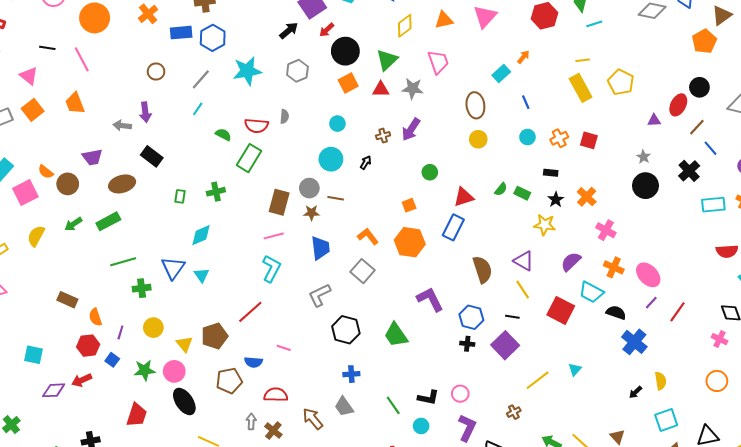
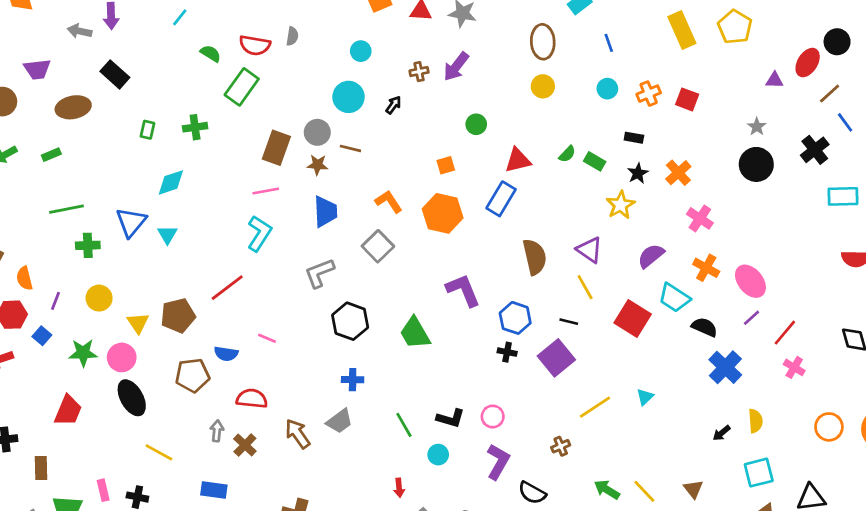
green rectangle: (108, 221) -> (51, 155), size x0.6
yellow star: (545, 225) -> (620, 205), turned 30
pink cross: (720, 339) -> (794, 367), moved
gray trapezoid: (344, 407) -> (340, 421), turned -95

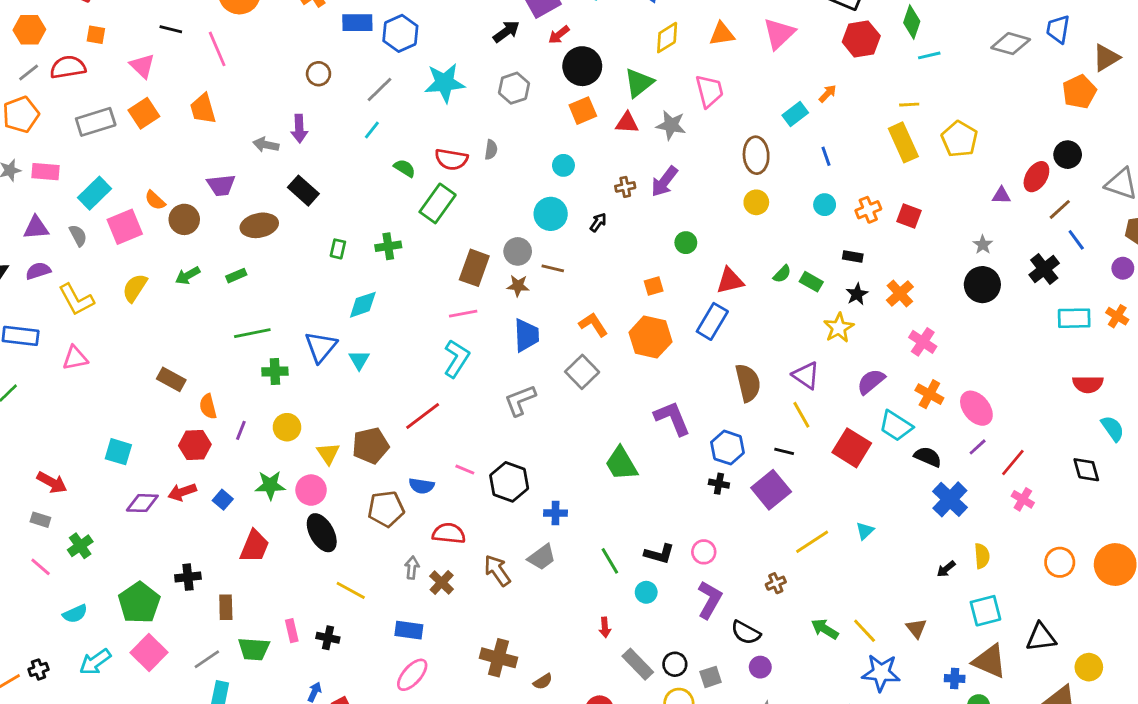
black hexagon: (350, 321) -> (509, 482), moved
blue square: (42, 336) -> (223, 500), moved

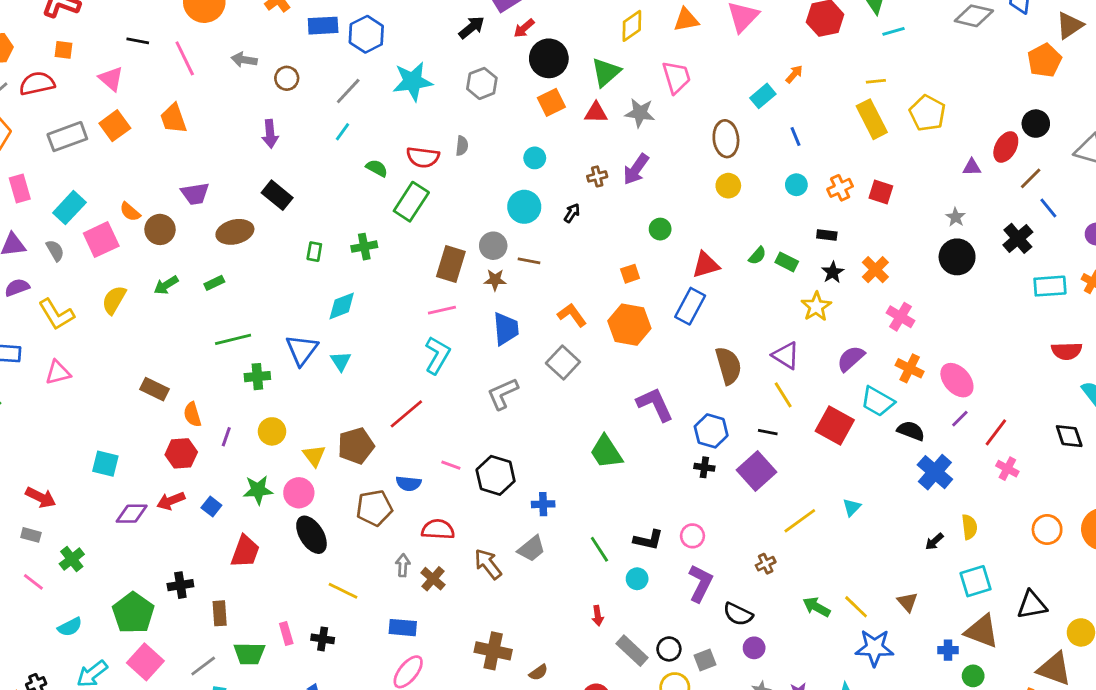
gray arrow: (266, 145) -> (244, 60), moved
pink rectangle: (46, 172) -> (20, 189), turned 72

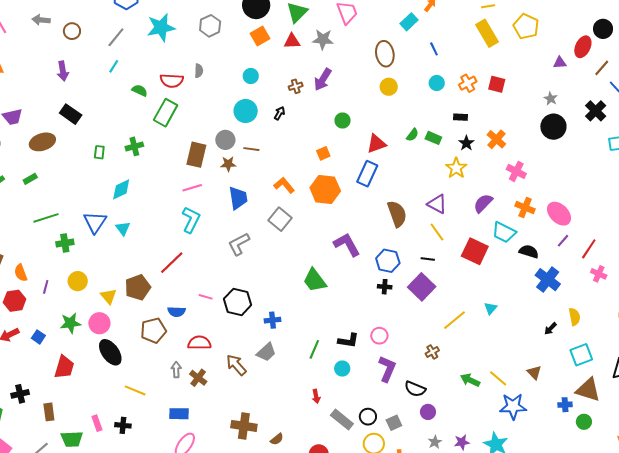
green line: (599, 549) -> (314, 349), turned 60

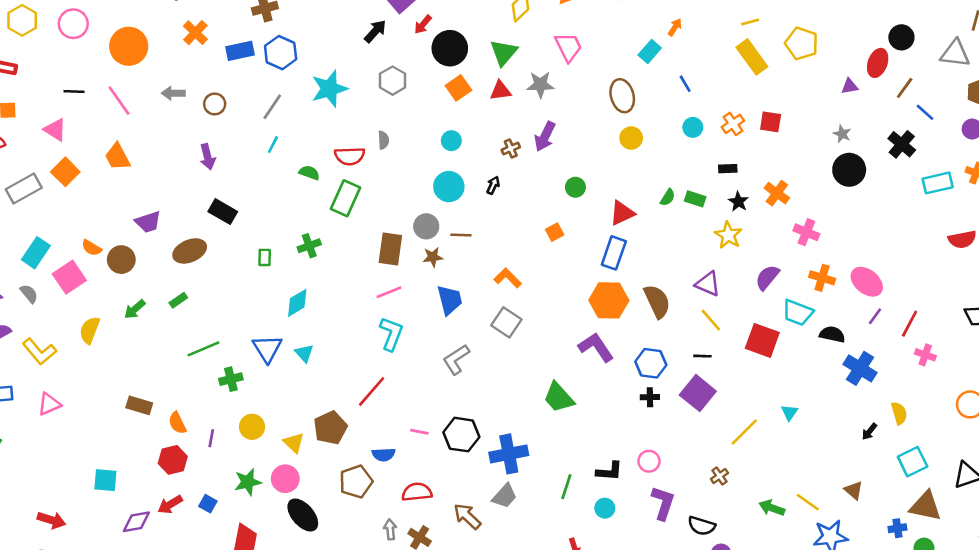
orange hexagon: (325, 189) -> (609, 300), moved
blue cross: (272, 320) -> (509, 454), size x1.8

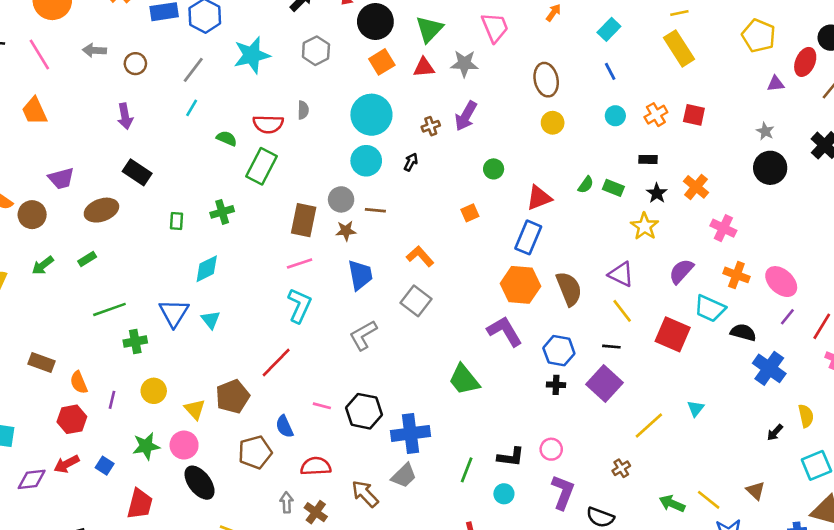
orange arrow: (675, 27) -> (553, 13), moved
yellow pentagon: (802, 43) -> (759, 36), moved
cyan rectangle: (650, 52) -> (609, 29), moved
cyan circle: (451, 141) -> (371, 115), size x2.0
blue semicircle: (384, 454) -> (284, 426), turned 65

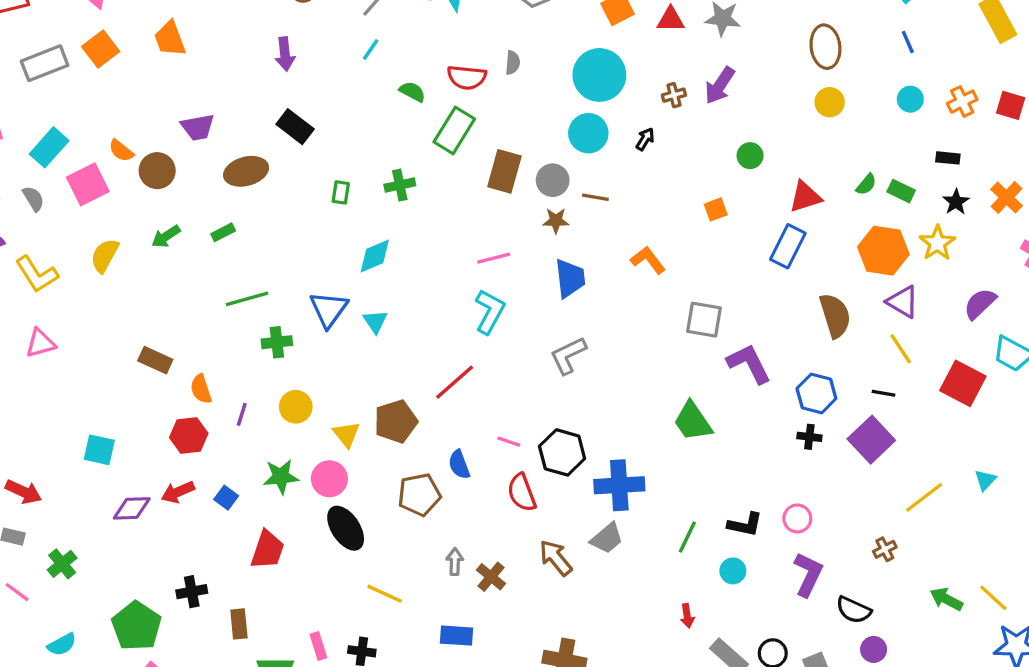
brown rectangle: (304, 220) -> (504, 171), moved
orange hexagon: (520, 285) -> (883, 251), moved
gray square: (416, 301) -> (704, 320), moved, turned -32
red semicircle: (316, 466) -> (522, 493), moved, turned -112

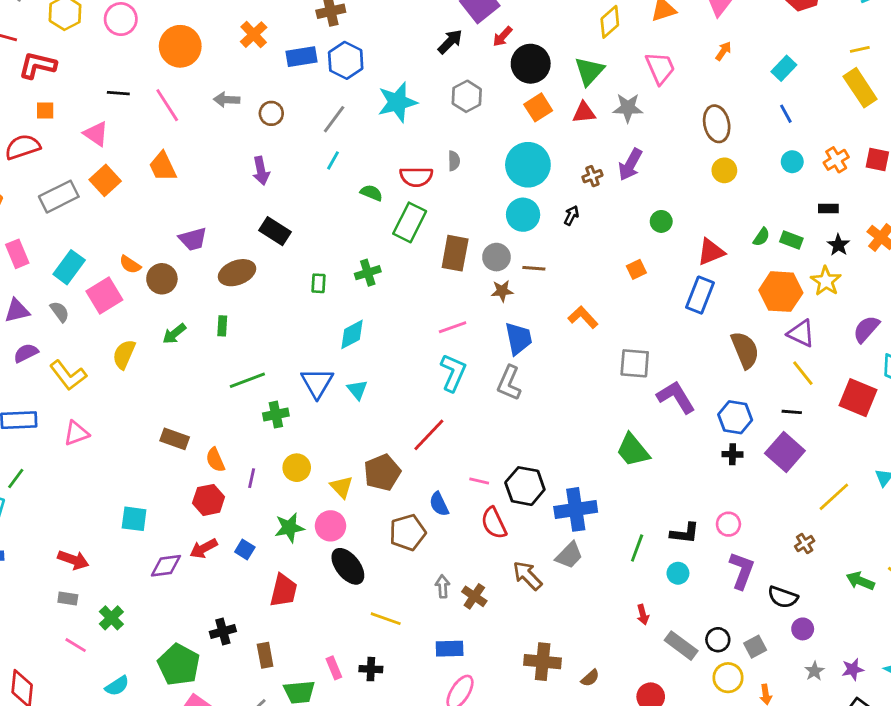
green rectangle: (223, 232) -> (222, 326), turned -54
gray L-shape: (568, 355) -> (509, 383), moved, turned -36

